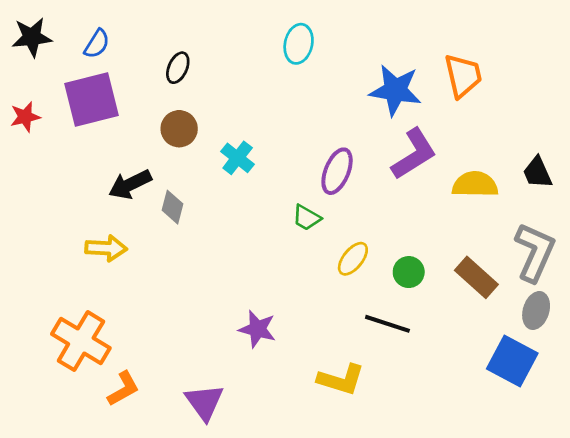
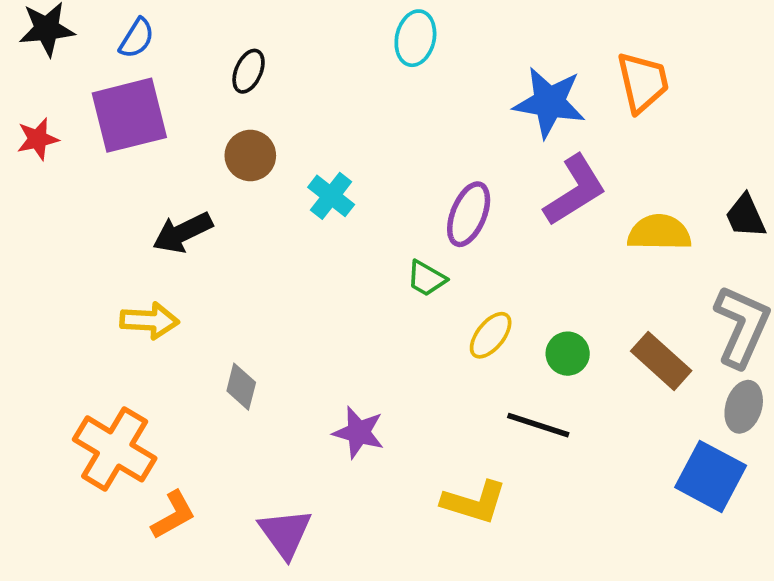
gray diamond: (172, 207) -> (241, 387), moved

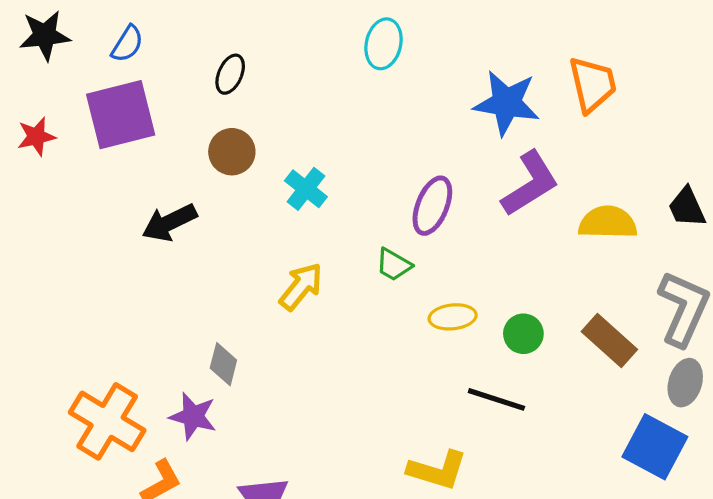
yellow arrow: (149, 321) -> (301, 287), moved, turned -54
yellow ellipse: (491, 335) -> (453, 317), turned 45
purple star: (359, 432) -> (193, 416), moved

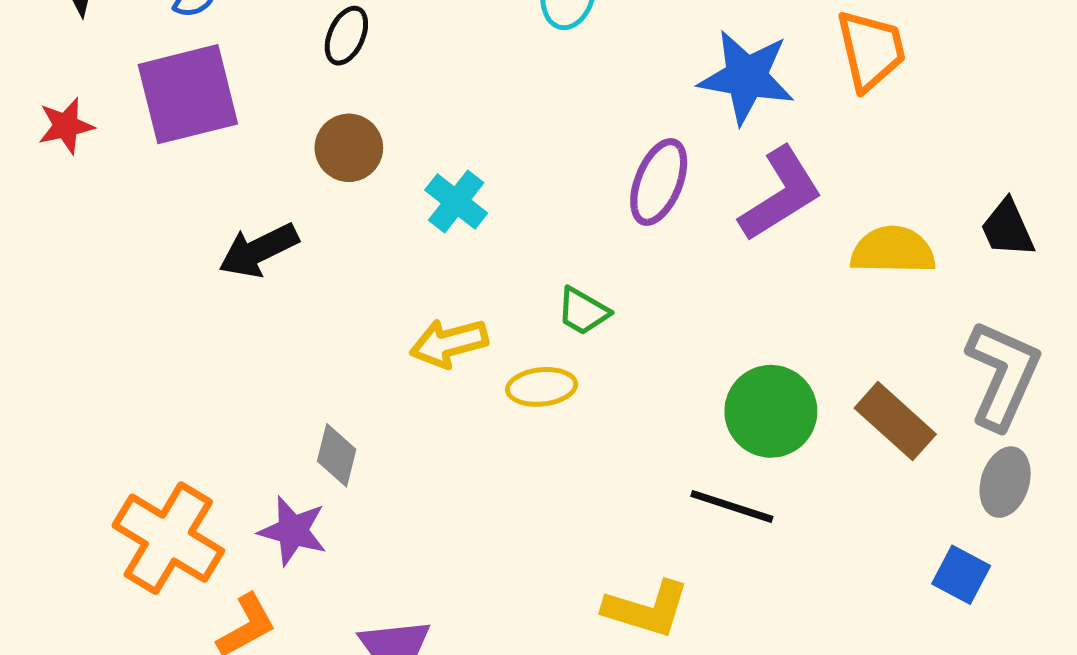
purple ellipse: (432, 206) -> (659, 182), moved
yellow arrow: (301, 287) -> (449, 343), turned -144
yellow ellipse: (453, 317) -> (542, 387), moved
green circle: (523, 334) -> (771, 411), size x1.6
blue square: (655, 447) -> (961, 575), size x0.6

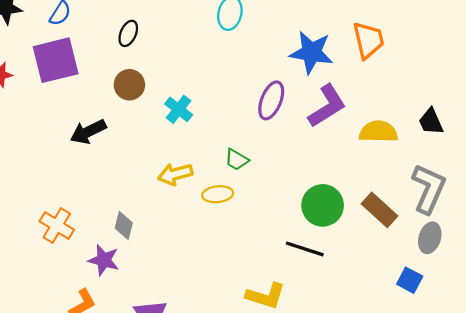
orange cross: (168, 538) -> (57, 225), moved, size x0.7

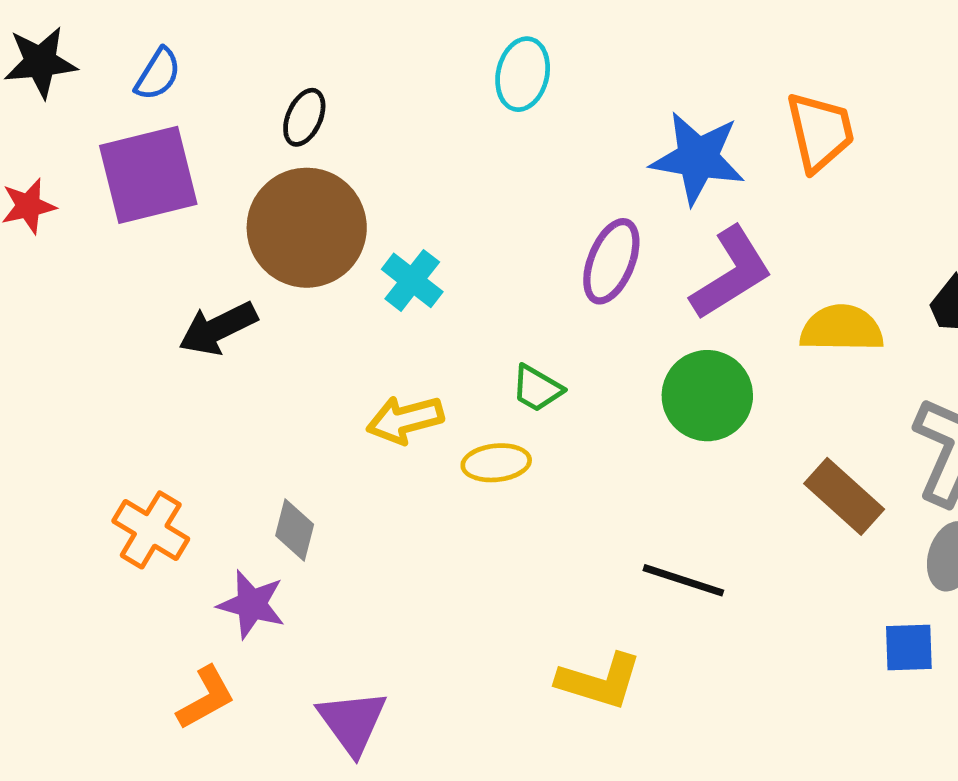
brown circle: (129, 85) -> (307, 228), size x1.8
green circle: (323, 205) -> (707, 396), moved
blue square: (410, 280) -> (909, 648), turned -30

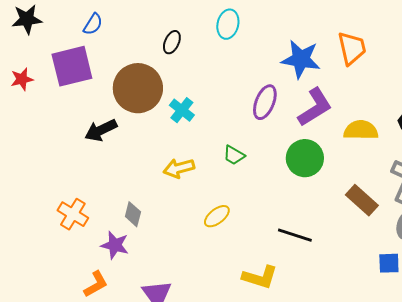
blue semicircle: (158, 74) -> (93, 24), moved
black ellipse: (304, 117) -> (172, 42), moved
yellow ellipse: (496, 463) -> (217, 216), moved, turned -32

